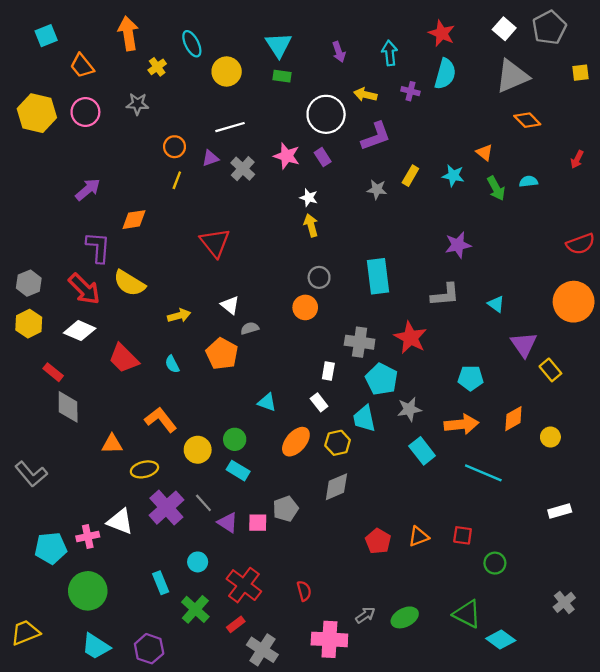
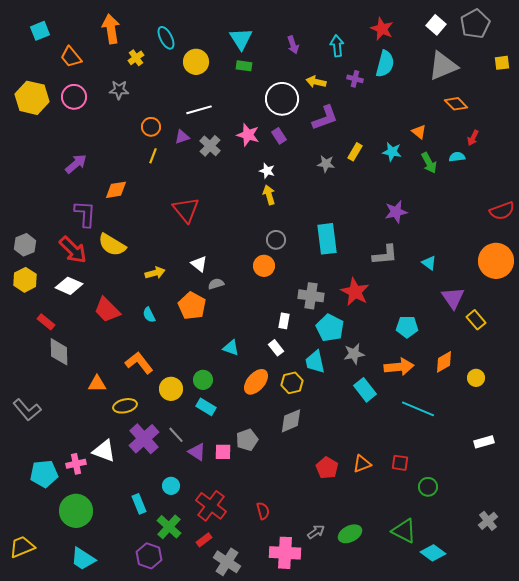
red arrow: (577, 159) -> (473, 138), moved
purple hexagon: (149, 649) -> (149, 556), moved

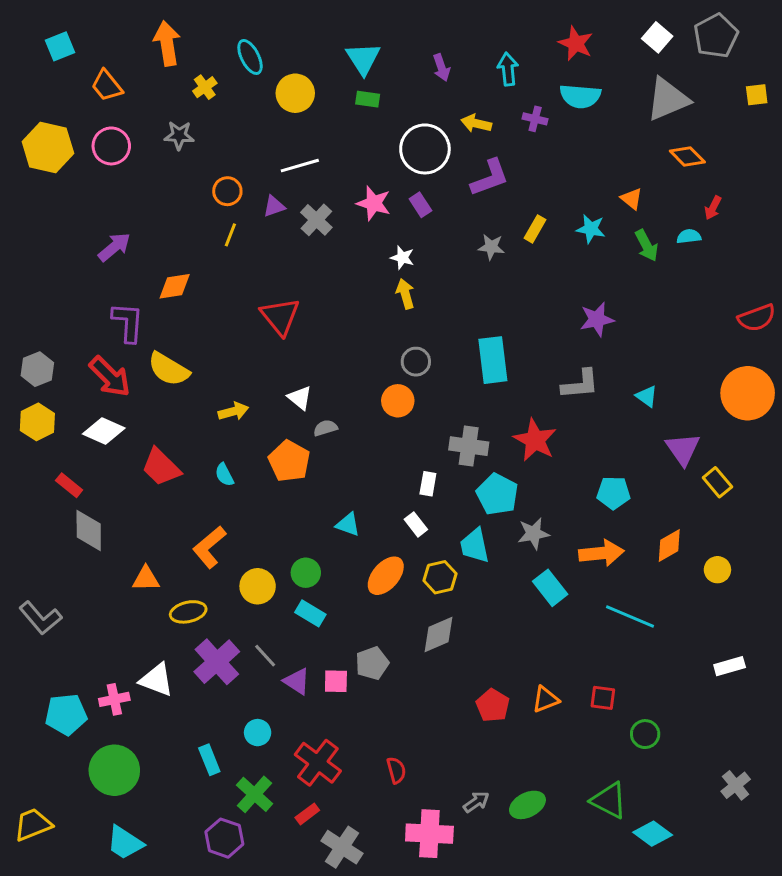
cyan semicircle: (385, 64) -> (580, 96), turned 80
orange L-shape: (139, 363) -> (209, 547), turned -92

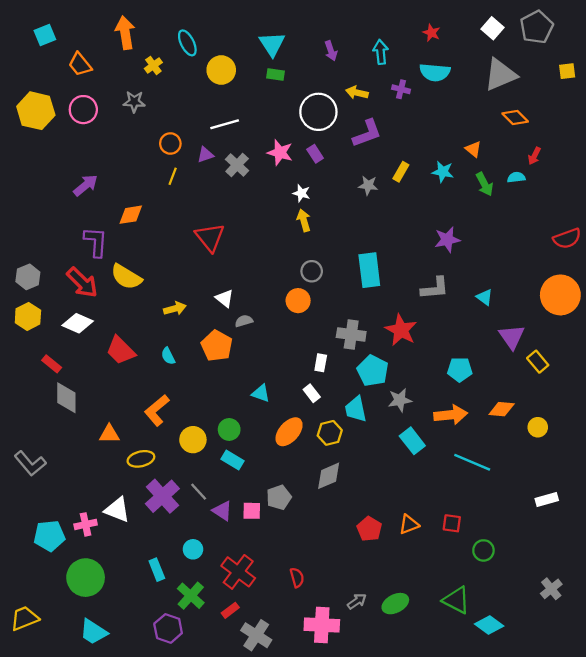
red star: (576, 43) -> (431, 33), size x0.7
orange diamond: (669, 546) -> (502, 409), turned 35

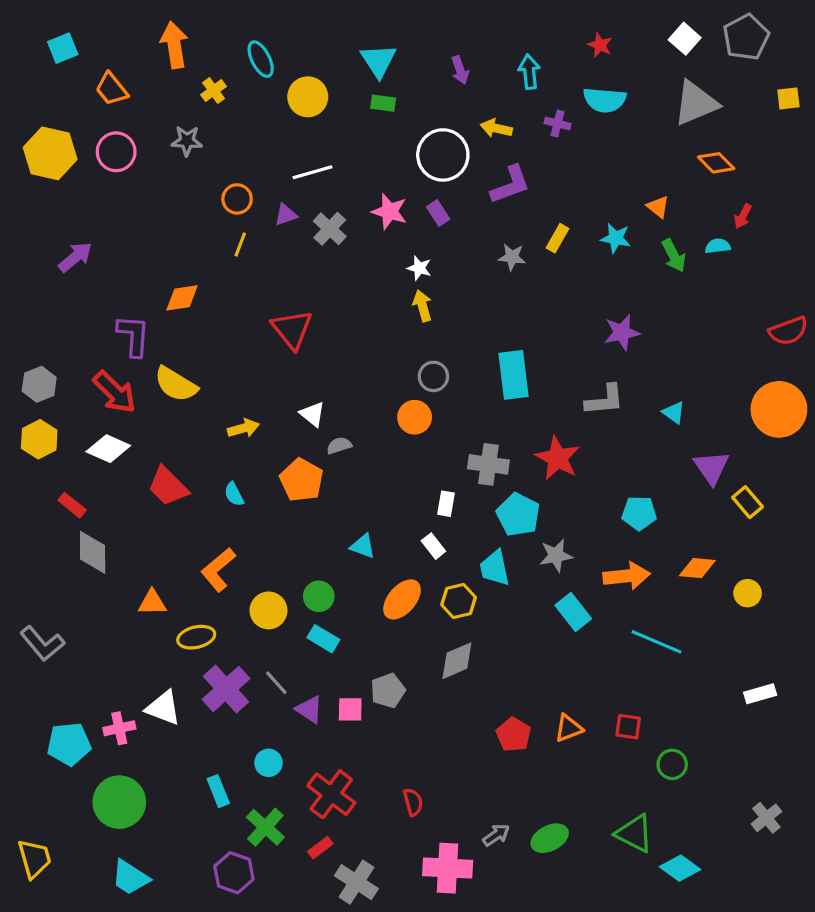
purple arrow: (86, 185) -> (75, 257), moved
yellow trapezoid: (25, 618) -> (34, 859), turned 96

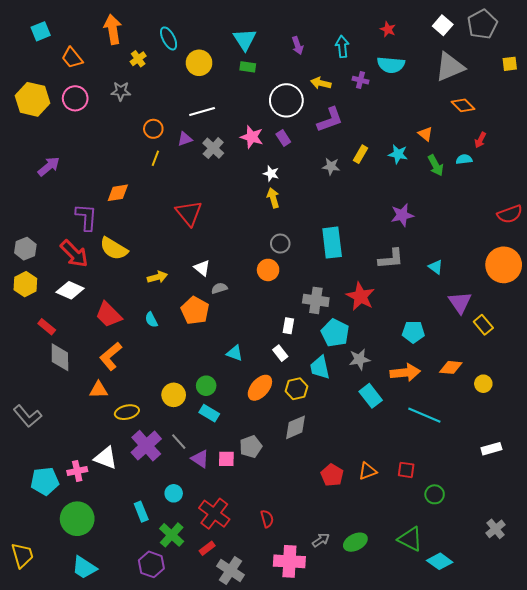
orange L-shape: (218, 570) -> (111, 356), moved

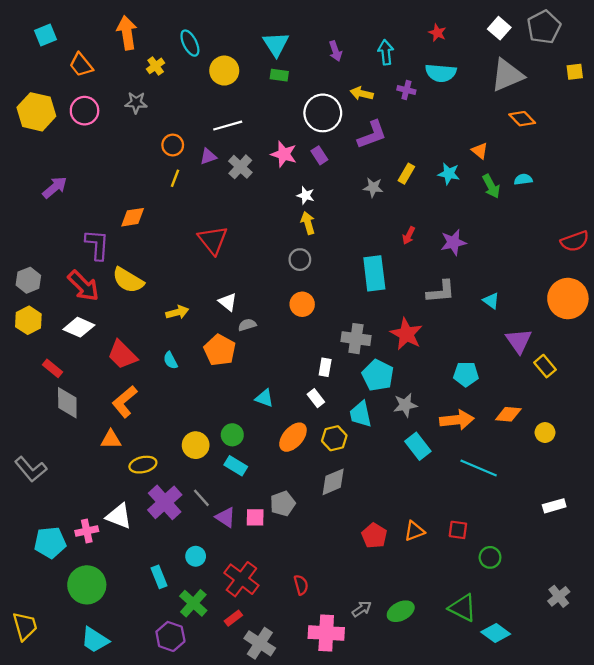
red arrow: (480, 140) -> (409, 236), moved
gray circle: (280, 244) -> (300, 260), moved

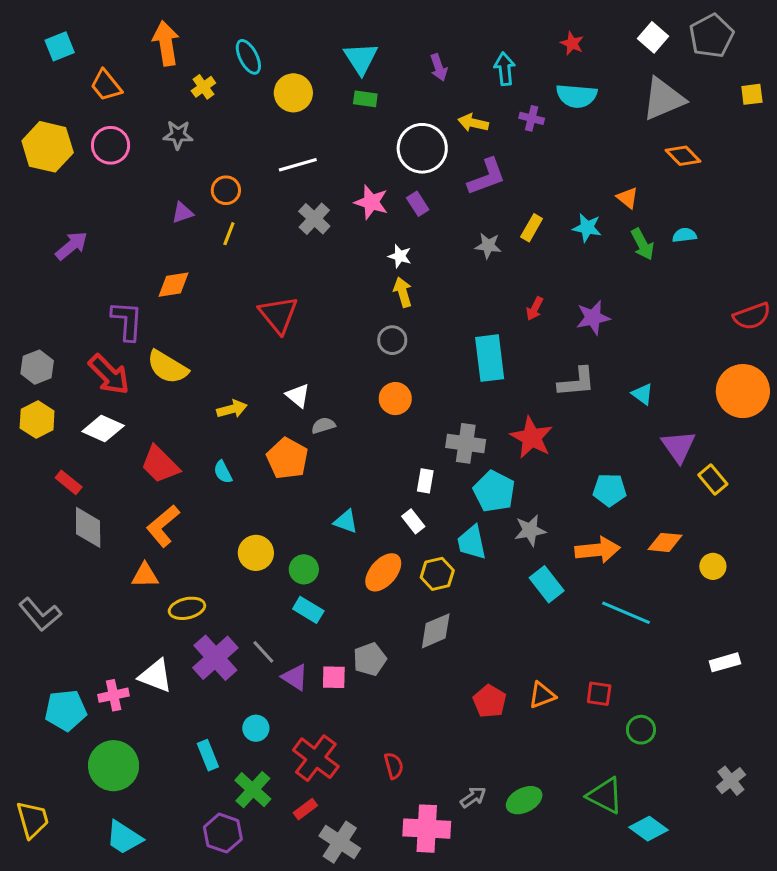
purple triangle: (208, 156) -> (182, 213), moved
yellow circle: (196, 445) -> (256, 553), moved

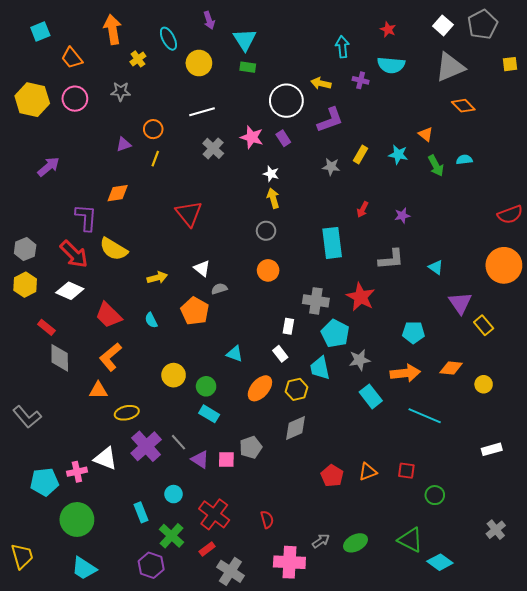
purple arrow: (439, 67) -> (209, 20), moved
purple star: (593, 318) -> (402, 216), size x0.7

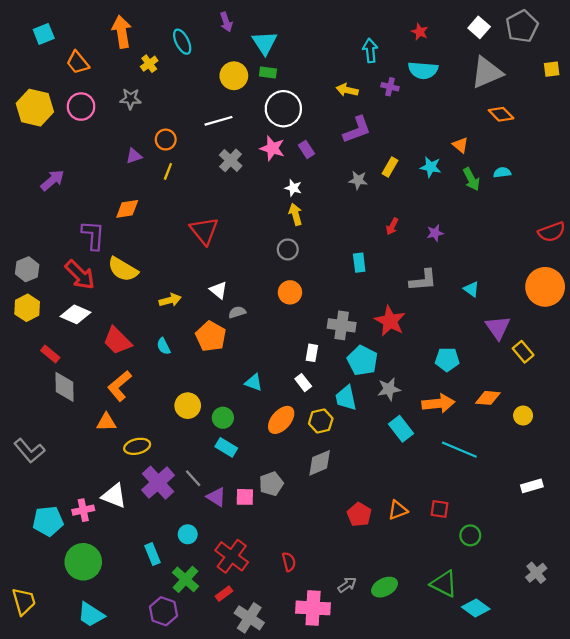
yellow circle: (199, 63) -> (234, 76), moved
white circle: (286, 101) -> (283, 109), moved
cyan rectangle: (332, 243) -> (359, 263), size x0.6

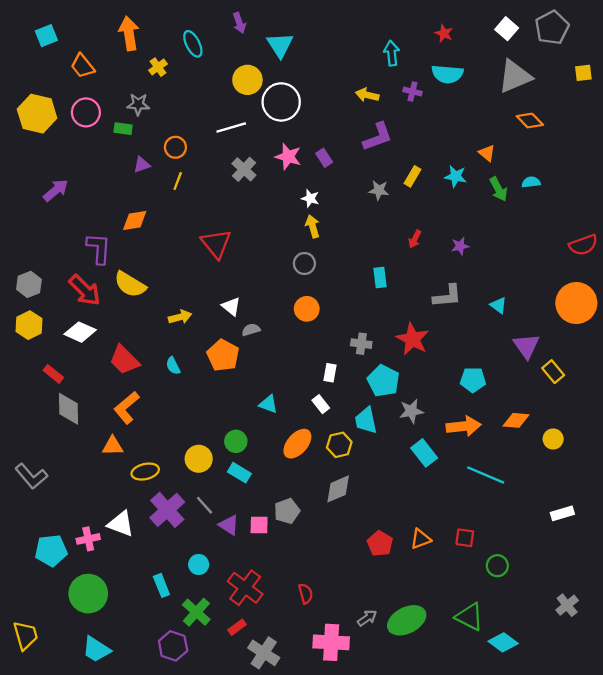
green rectangle: (268, 72) -> (123, 129), moved
white circle: (283, 109) -> (281, 102), moved
gray cross: (342, 325) -> (361, 344), size x0.7
yellow circle: (188, 406) -> (199, 459), moved
green ellipse: (385, 587) -> (407, 620), size x1.4

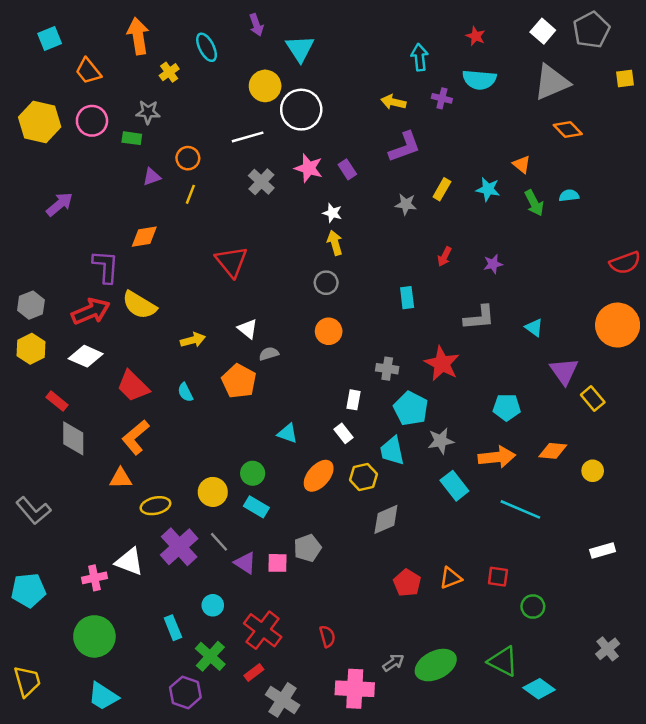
red arrow: (85, 290) -> (91, 311), turned -68
gray diamond: (338, 489) -> (386, 519), moved
cyan pentagon: (51, 551) -> (28, 590), moved

